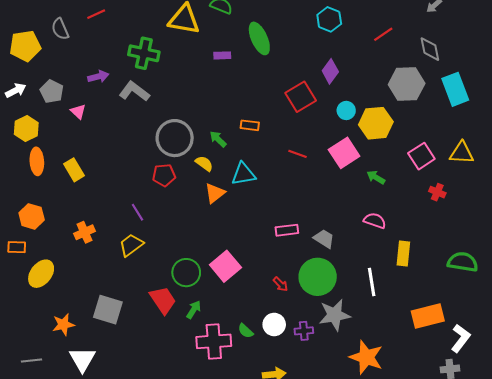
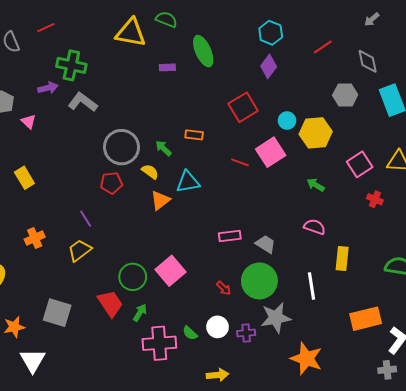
green cross: (144, 53) -> (71, 65), moved
purple diamond: (330, 71) -> (269, 66), moved
gray hexagon: (407, 84) -> (345, 95), size x0.7
pink square: (344, 153) -> (271, 152), moved

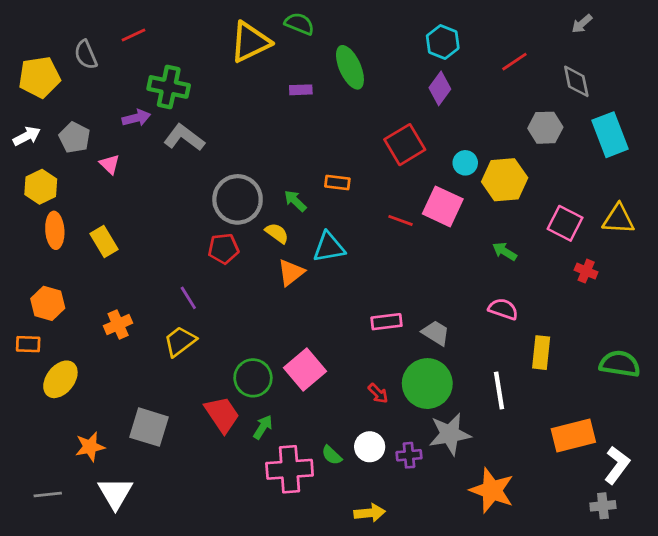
yellow triangle: (131, 33) -> (250, 42), turned -36
pink square: (271, 152) -> (443, 206), turned -32
pink square: (360, 164) -> (565, 223), turned -30

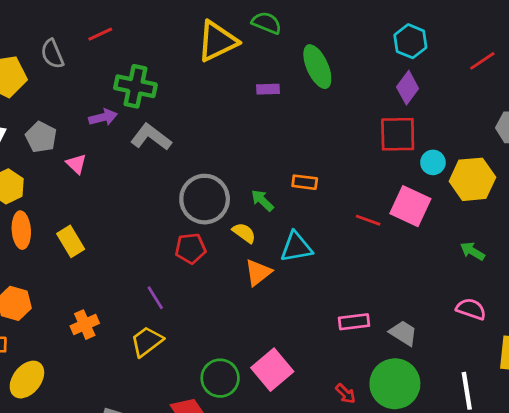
red square: (405, 145) -> (398, 134), moved, turned 30

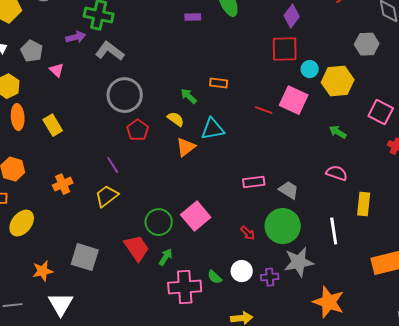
gray circle: (205, 199) -> (125, 95), moved
red pentagon: (190, 248) -> (138, 130), turned -30

